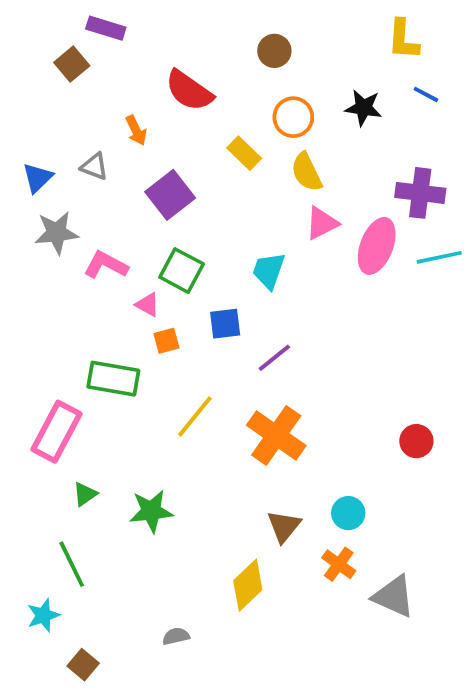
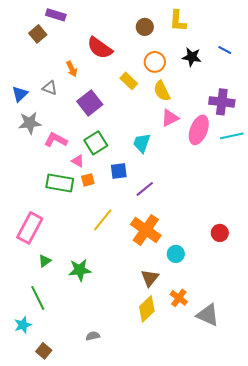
yellow L-shape: (403, 39) -> (178, 21), moved
green square: (182, 271) -> (96, 143), turned 30
green rectangle: (113, 379) -> (60, 183), moved
cyan circle: (348, 513) -> (176, 254), moved
yellow diamond: (248, 585) -> (147, 309), moved

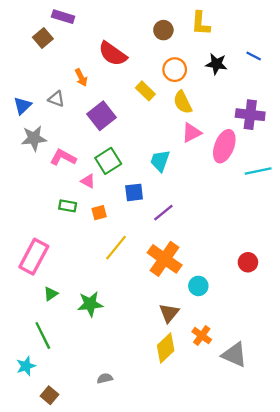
cyan line: (232, 136) -> (258, 171), moved
orange square: (88, 180) -> (99, 213), moved
green rectangle: (60, 183) -> (68, 206), size x0.6

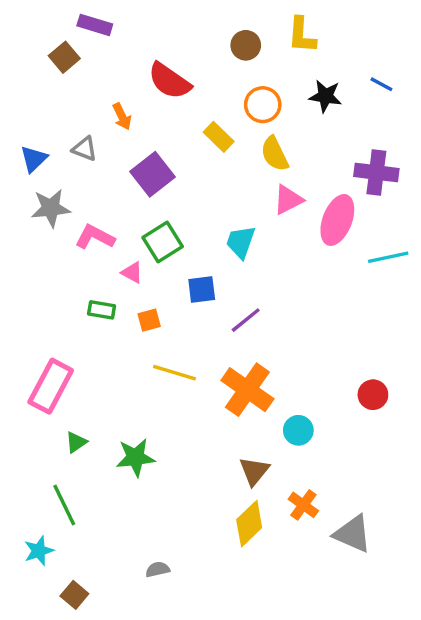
yellow line: (116, 248) -> (175, 373), turned 68

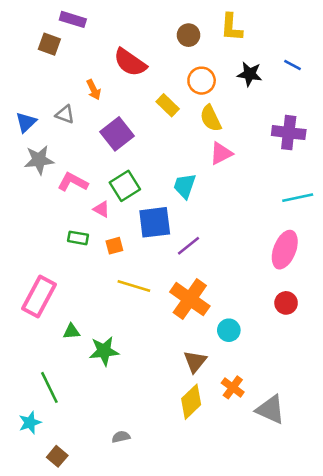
brown square: (64, 57) -> (49, 44), turned -30
pink ellipse: (337, 220) -> (285, 250), moved
blue square: (202, 290) -> (155, 222), size x1.5
green triangle: (76, 442) -> (72, 332), moved, turned 30

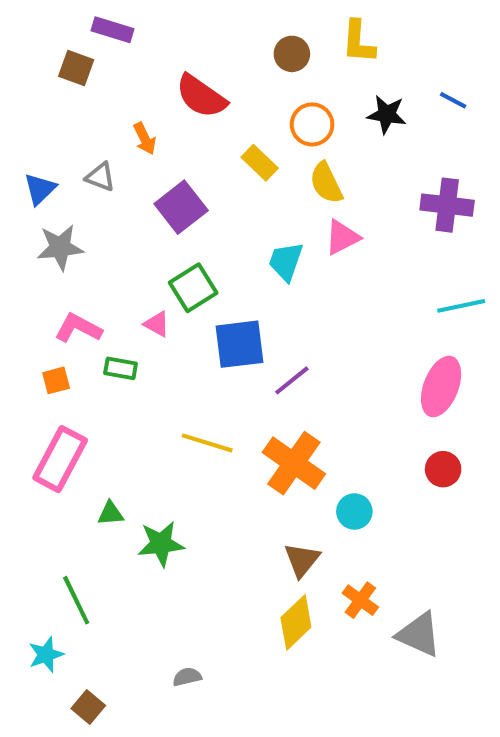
pink L-shape: (73, 182) -> (78, 328), moved
cyan trapezoid: (185, 186) -> (286, 262), moved
orange square: (114, 246) -> (56, 380), moved

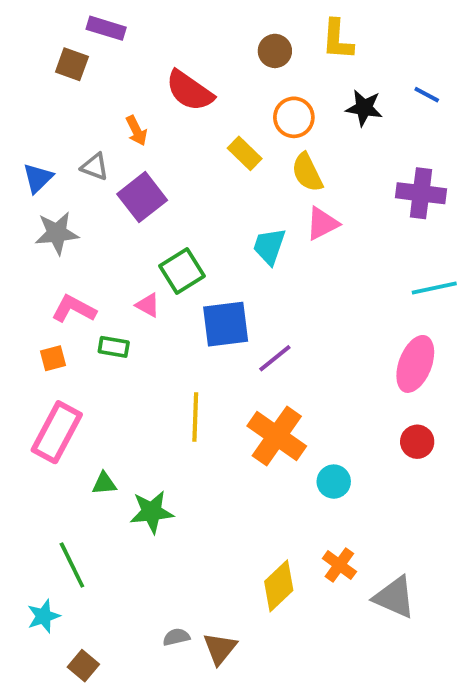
purple square: (181, 207) -> (142, 197), moved
yellow line: (207, 443) -> (195, 417), turned 75
brown triangle: (302, 560) -> (220, 648), moved

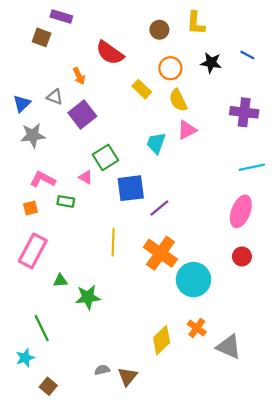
cyan circle: (334, 482) -> (193, 280), size x1.8

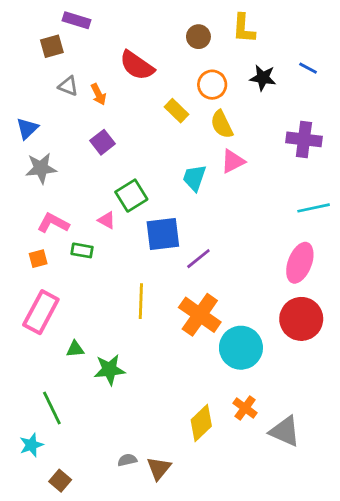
brown square: (42, 37) -> (52, 46), turned -36
gray triangle: (55, 97) -> (68, 86), moved
purple square: (82, 114) -> (103, 142), size x0.7
red circle: (242, 256) -> (301, 319), size x1.8

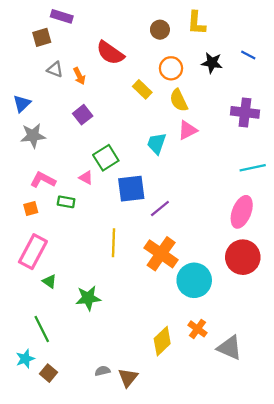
green triangle: (75, 349) -> (50, 281), moved, turned 40
brown square: (60, 481) -> (48, 373), moved

